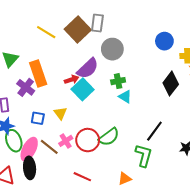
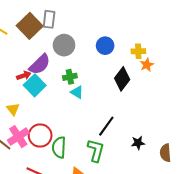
blue circle: (164, 41) -> (105, 46), moved
green semicircle: (109, 137) -> (59, 147), moved, turned 130
pink cross: (66, 141) -> (18, 137), size x1.5

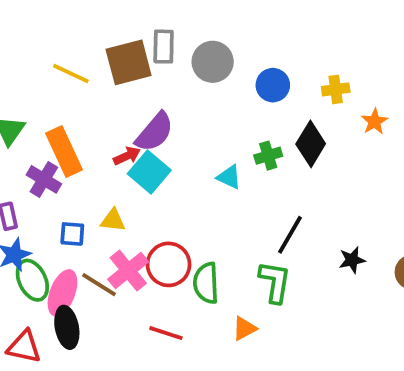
brown square: (30, 26) -> (129, 62), turned 35
gray circle: (64, 45) -> (213, 62), moved
orange star: (147, 65) -> (375, 121), moved
green cross: (70, 77) -> (268, 156), moved
yellow triangle: (13, 109) -> (113, 220), turned -40

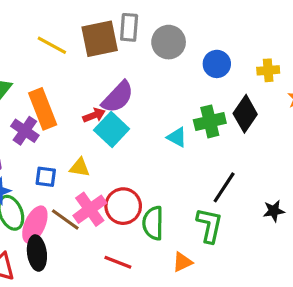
green cross: (268, 156) -> (210, 121), size x1.4

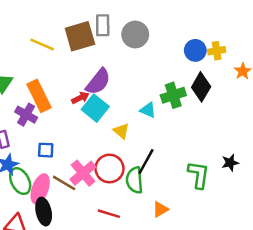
blue circle: (217, 64) -> (195, 50), moved
yellow triangle: (80, 167) -> (121, 131), moved, turned 36
black line: (224, 187) -> (146, 161), moved
green L-shape: (209, 225) -> (199, 175), moved

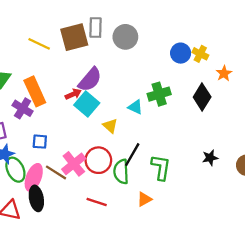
yellow cross: (217, 51) -> (200, 54), turned 35
black diamond: (201, 87) -> (202, 97), moved
green L-shape: (199, 175) -> (161, 167), moved

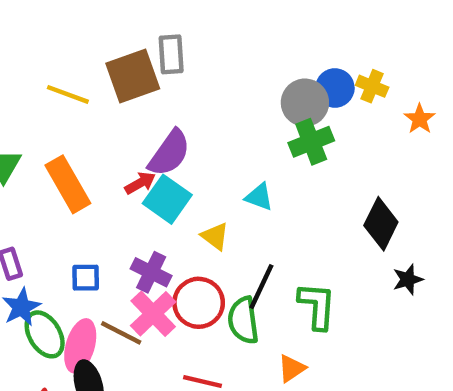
gray circle: (125, 37) -> (305, 103), moved
green cross: (159, 94) -> (311, 142), moved
black diamond: (202, 97) -> (381, 224), moved
purple cross: (23, 108) -> (151, 272), moved

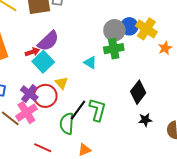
yellow cross: (372, 86) -> (146, 29), size x1.5
cyan triangle: (259, 197) -> (90, 63), moved
red circle: (199, 303) -> (45, 96), moved
green L-shape: (317, 306) -> (98, 110), moved

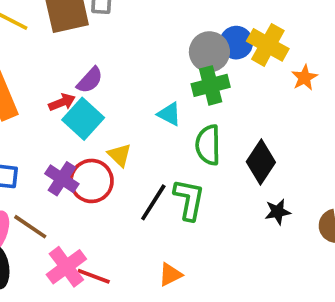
purple semicircle: (48, 41) -> (90, 80), size x0.7
pink cross: (26, 113) -> (66, 267), moved
green semicircle: (67, 124) -> (208, 145), moved

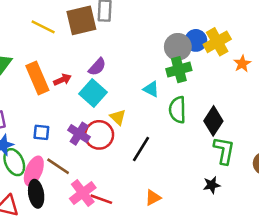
yellow cross: (268, 45) -> (217, 42), turned 32
red arrow: (62, 102) -> (62, 80), moved
green L-shape: (189, 199) -> (224, 151), moved
black star: (278, 212) -> (212, 185), moved

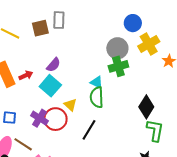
brown square: (81, 20) -> (40, 28), size x0.7
blue circle: (196, 40) -> (133, 23), moved
green semicircle: (178, 110) -> (97, 97), moved

